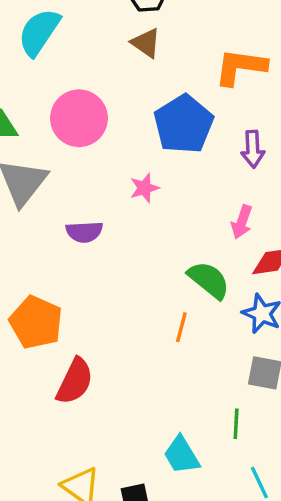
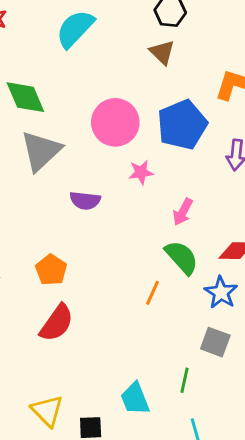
pink circle: (79, 118) -> (115, 122), moved
pink arrow: (242, 222) -> (183, 212), moved
orange pentagon: (36, 322) -> (51, 270), moved, size x0.7

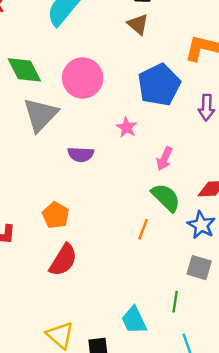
pink circle: (115, 122) -> (83, 78), moved
pink star: (141, 172) -> (127, 127), turned -30

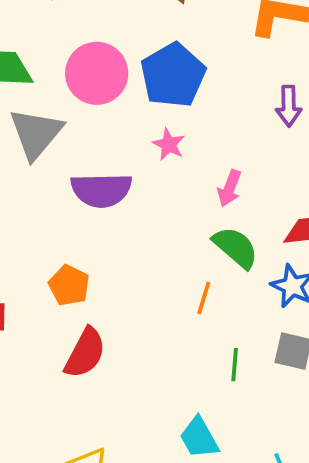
blue pentagon: (159, 85) -> (173, 75), moved
purple semicircle: (81, 154) -> (101, 190), size x1.5
green line: (175, 302) -> (235, 365), moved

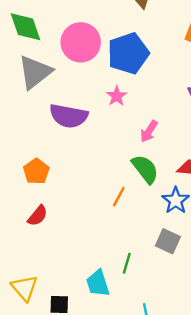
red semicircle: (85, 353) -> (38, 216), size x0.7
green line: (235, 365) -> (127, 263), moved

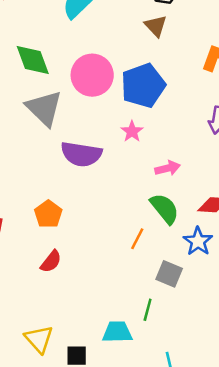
gray triangle: (35, 72) -> (44, 108), turned -36
pink arrow: (149, 131) -> (168, 168), turned -135
gray square: (168, 241) -> (169, 274), moved
cyan trapezoid: (98, 283) -> (117, 332), turned 108

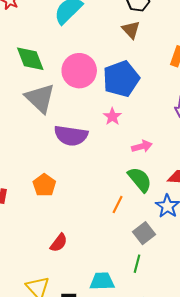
red semicircle: (51, 261) -> (59, 243), moved
gray square: (169, 274) -> (144, 233), turned 30
green line: (148, 310) -> (137, 264), moved

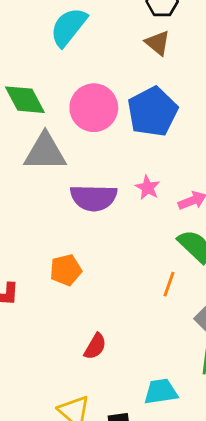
gray triangle: (40, 98) -> (45, 152), turned -36
pink star: (112, 117) -> (148, 188), moved
orange pentagon: (44, 185) -> (66, 270), turned 30

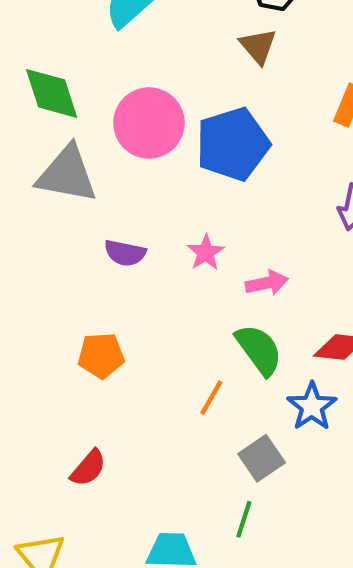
purple semicircle: (94, 198) -> (125, 253), size x0.6
orange pentagon: (66, 270) -> (101, 355), moved

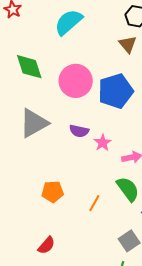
gray triangle: (67, 174) -> (34, 123), moved, turned -40
purple semicircle: (125, 253) -> (79, 131), moved
orange line: (211, 398) -> (94, 203), moved

